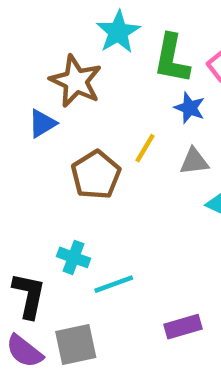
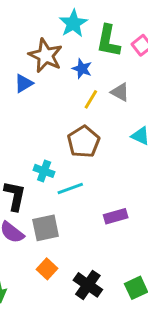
blue star: (190, 108) -> (82, 69), moved
gray triangle: (194, 161) -> (120, 92), moved, turned 36
brown pentagon: (96, 175) -> (83, 142), moved

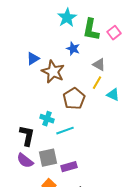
brown star: (46, 56) -> (53, 72), moved
yellow line: (91, 99) -> (97, 83), moved
purple rectangle: (116, 216) -> (69, 167), moved

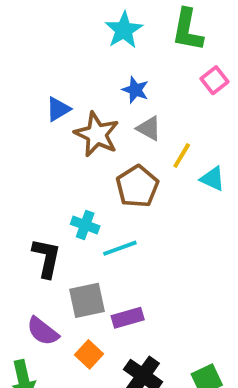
green L-shape: (91, 30) -> (187, 30), moved
pink square: (114, 33) -> (215, 80), moved
gray triangle: (99, 65) -> (149, 128), moved
purple semicircle: (25, 161) -> (43, 331), moved

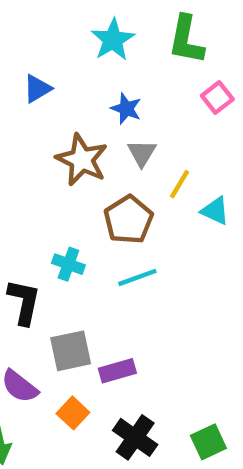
blue triangle: (58, 109) -> (37, 89), moved
gray triangle: (149, 128) -> (142, 153), turned 32
cyan line: (120, 248) -> (137, 277), moved

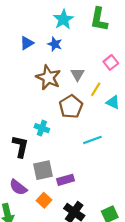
pink square: (217, 97) -> (111, 62), moved
blue star: (126, 109) -> (55, 44), moved
cyan line: (137, 277) -> (92, 140), moved

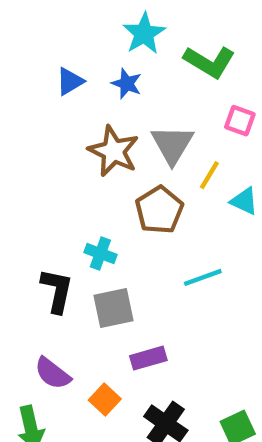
green L-shape: (99, 19) -> (209, 62), moved, turned -70
pink square: (111, 62) -> (240, 121), turned -32
gray triangle: (77, 74) -> (172, 145), size x1.5
gray square: (43, 170) -> (114, 308), moved

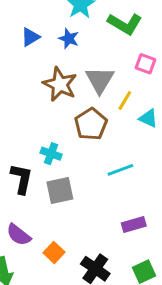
purple rectangle: (148, 358) -> (134, 224), moved

